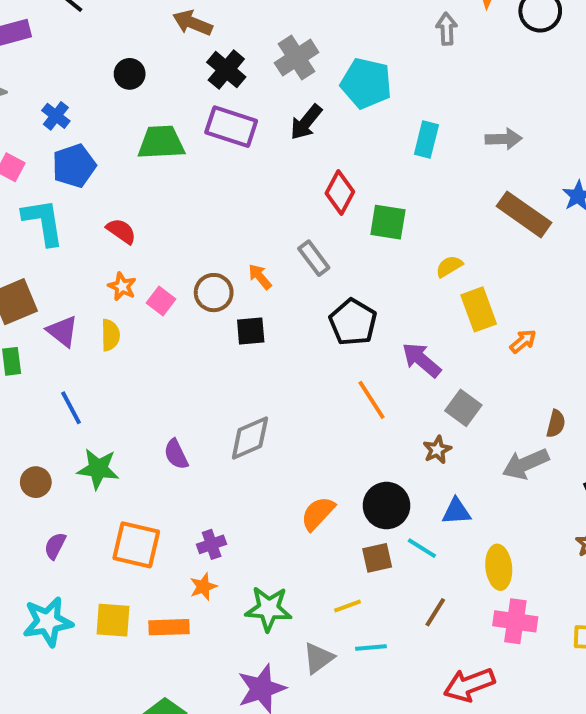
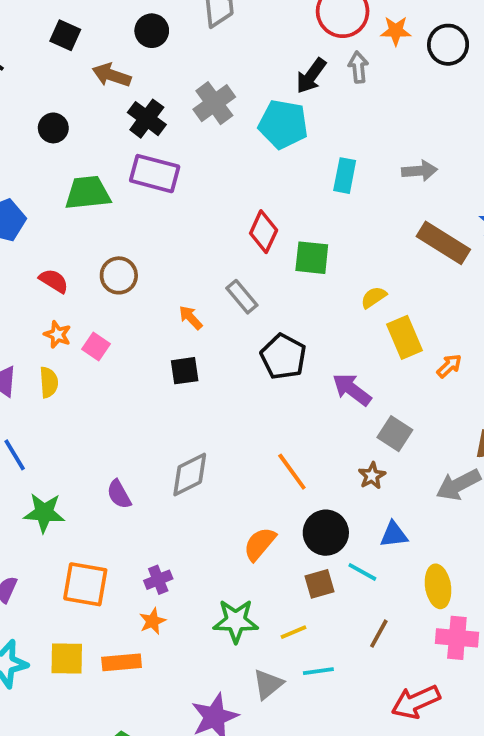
black arrow: (306, 122) -> (311, 76), moved
brown circle: (214, 293) -> (119, 275), moved
orange line: (371, 400) -> (292, 472), moved
green star: (269, 609) -> (236, 621), moved

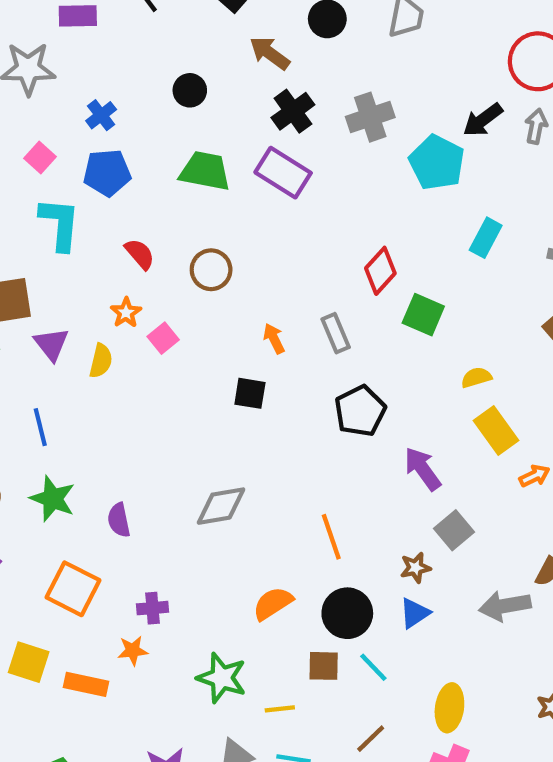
yellow rectangle: (405, 337) -> (496, 431), turned -30
purple semicircle: (119, 494) -> (119, 520), moved
blue triangle: (394, 535) -> (415, 613), moved, turned -44

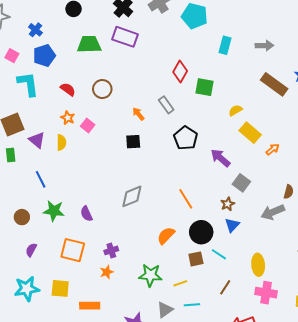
orange rectangle: (86, 684) -> (90, 306), moved

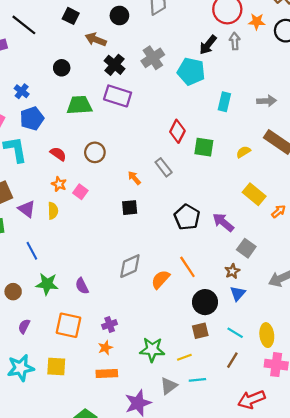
yellow semicircle: (235, 110) -> (243, 152), moved
black pentagon: (186, 138) -> (187, 217), moved
orange semicircle: (166, 236) -> (160, 279), moved
cyan line: (219, 254) -> (235, 333), moved
orange rectangle: (90, 306) -> (107, 374), moved

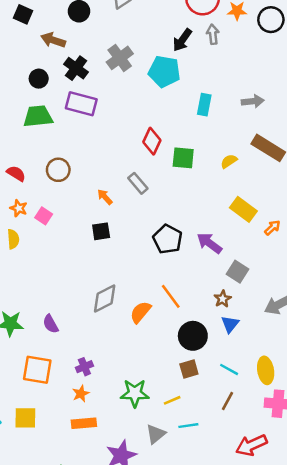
black circle: (62, 68) -> (39, 79), moved

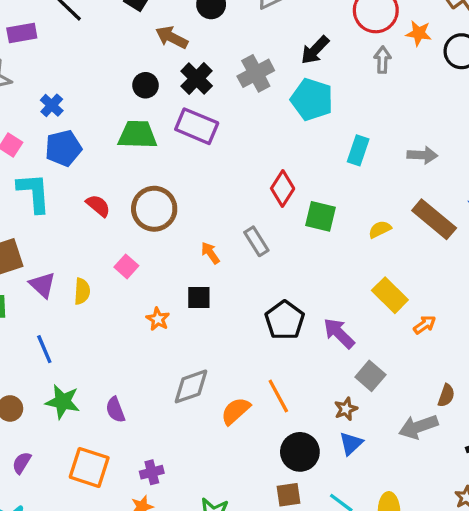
black arrow: (182, 40) -> (315, 50), moved
brown circle: (58, 170) -> (154, 209), size x1.4
orange star: (19, 208) -> (158, 319), moved

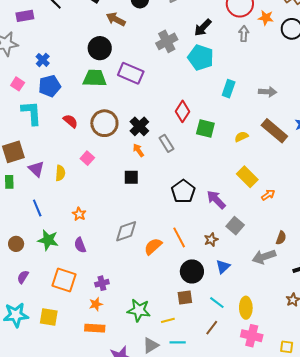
black cross: (197, 78) -> (139, 126), moved
black circle: (145, 85) -> (100, 48), size x1.5
orange star: (158, 319) -> (79, 214), moved
brown star: (346, 409) -> (211, 240), moved

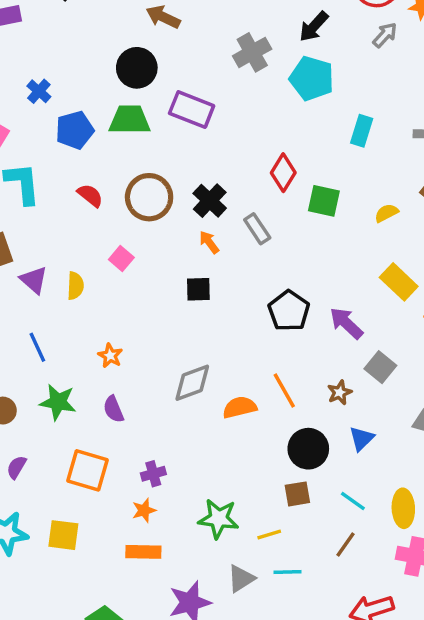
gray arrow: (244, 34) -> (385, 35), turned 42
blue pentagon: (50, 86) -> (75, 130), moved
orange semicircle: (153, 246) -> (240, 407), turned 30

